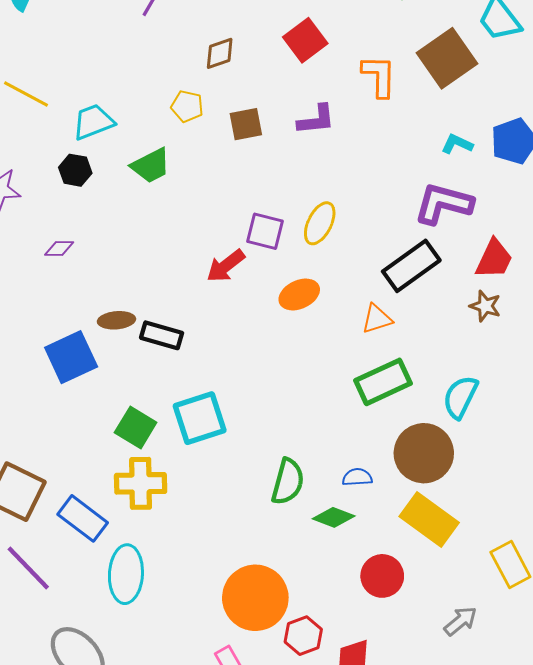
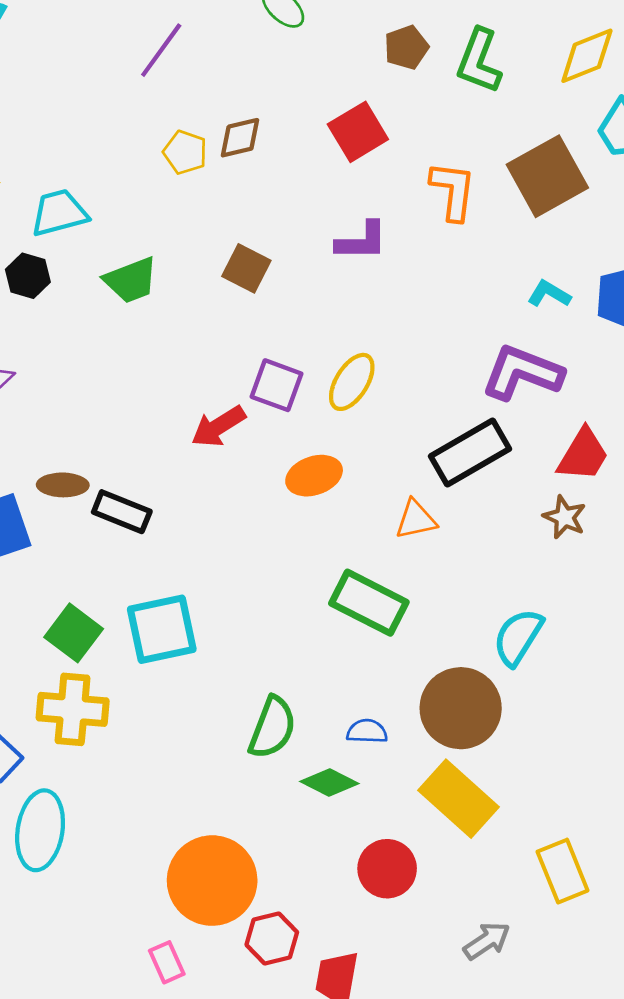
yellow pentagon: (187, 106) -> (185, 152), moved
brown square: (246, 124) -> (246, 268), moved, turned 32
green rectangle: (383, 382) -> (369, 603), moved, turned 46

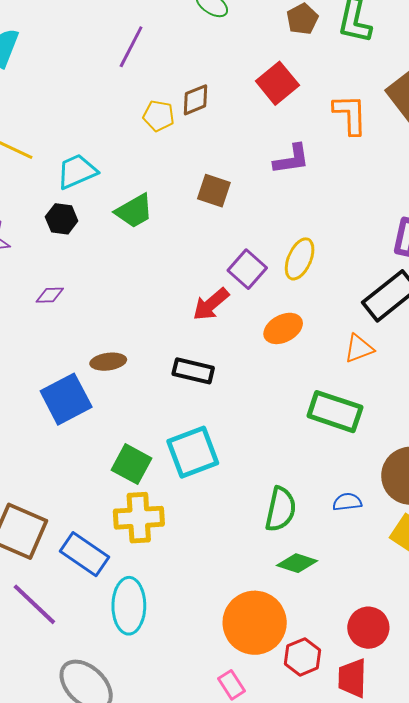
purple square: (276, 385) -> (247, 269), turned 30
black rectangle: (122, 512) -> (193, 371), moved
green diamond: (329, 783) -> (297, 563), moved
red circle: (387, 869) -> (368, 628), moved

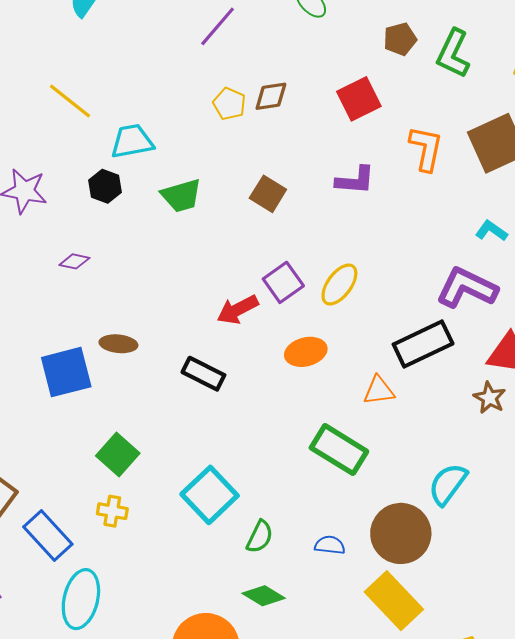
cyan square: (193, 452) -> (210, 495), moved, turned -36
green semicircle: (281, 509) -> (260, 537), size x0.7
yellow cross: (139, 518) -> (112, 511), size x0.6

